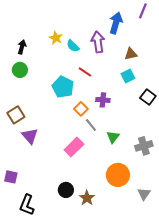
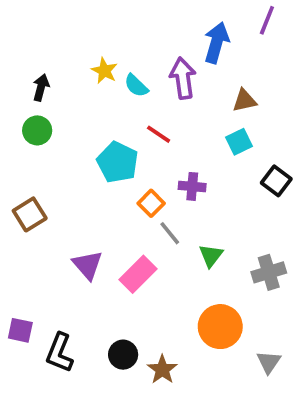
purple triangle: (30, 136) -> (88, 265), moved
black L-shape: (27, 205) -> (60, 353), moved

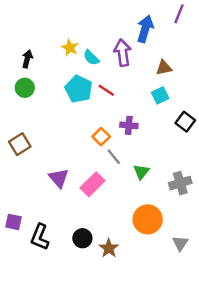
cyan pentagon: (117, 162) -> (79, 89), moved

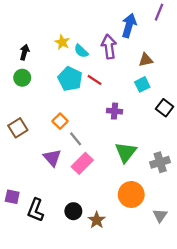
orange square: (101, 137) -> (60, 121), moved
gray line: (114, 157) -> (76, 139), moved
green triangle: (141, 172) -> (126, 152), size x1.5

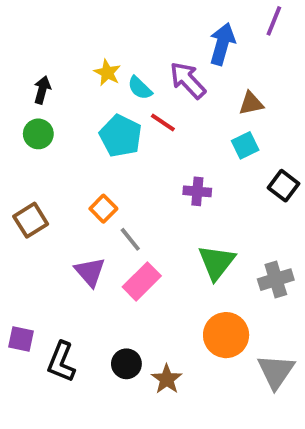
purple arrow: (109, 47) -> (188, 80), turned -35
red line: (94, 80) -> (163, 122), moved
gray triangle: (160, 216) -> (276, 371), size x1.5

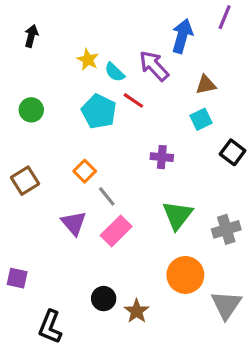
black arrow: (42, 90) -> (31, 36), moved
black L-shape: (61, 362) -> (50, 327), moved

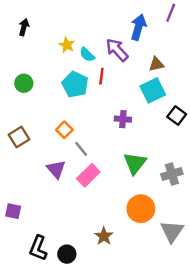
red line: (133, 100) -> (101, 76), turned 63
cyan square: (201, 119) -> (153, 90), size x1.5
black circle: (104, 299) -> (67, 254), moved

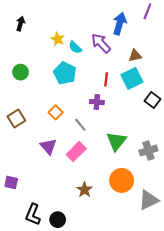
red line: (101, 76) -> (106, 79), moved
purple cross: (123, 119) -> (97, 102), moved
gray line: (81, 149) -> (80, 125), moved
gray triangle: (172, 231) -> (148, 200), turned 30
brown star: (104, 236) -> (84, 190), moved

